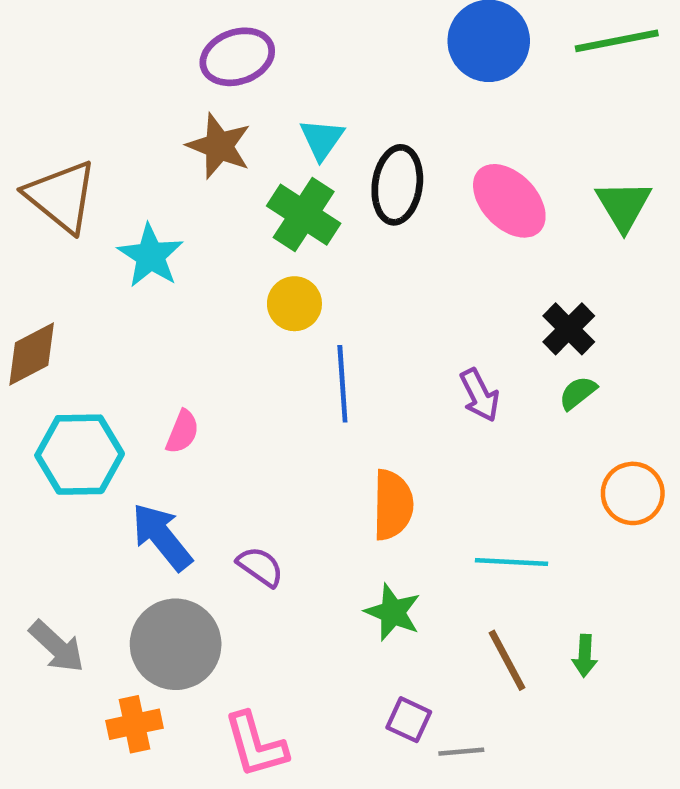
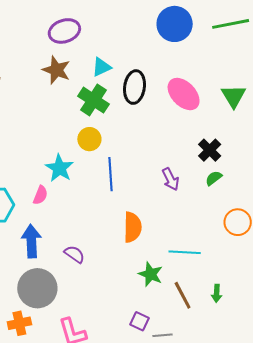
cyan triangle: (322, 139) -> (101, 67), turned 30
cyan star: (150, 256) -> (59, 168), moved
blue arrow: (162, 537) -> (31, 241), turned 36
green star: (393, 612) -> (151, 274), moved

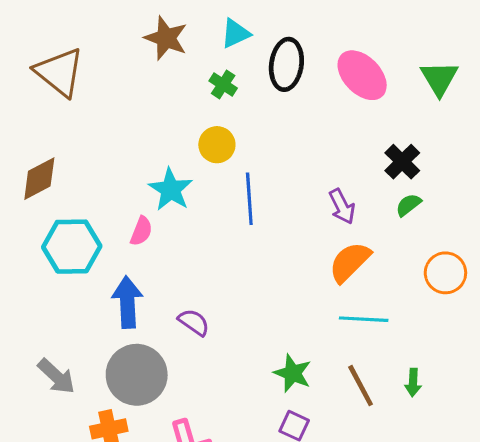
green cross: (93, 100) -> (223, 84), size x0.6
orange semicircle: (133, 227) -> (350, 262), moved, turned -136
green star: (151, 274) -> (293, 373), moved

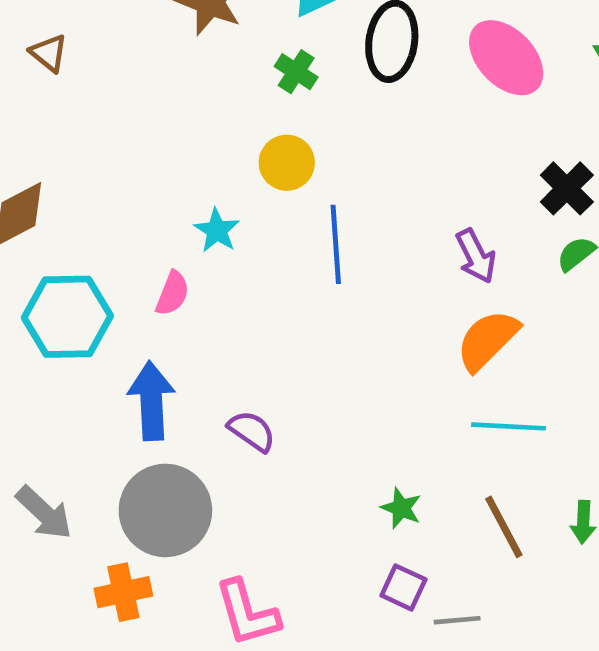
brown triangle: (59, 72) -> (49, 53), size x0.5
cyan star: (171, 189) -> (217, 230), size x0.7
green star: (293, 373) -> (401, 508), size x0.7

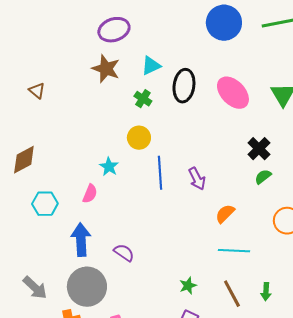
purple arrow: (476, 256) -> (197, 179), moved
cyan hexagon: (67, 317) -> (45, 204), size x0.7
orange semicircle: (487, 340) -> (225, 214), size x0.7
green star: (401, 508) -> (188, 286), turned 30

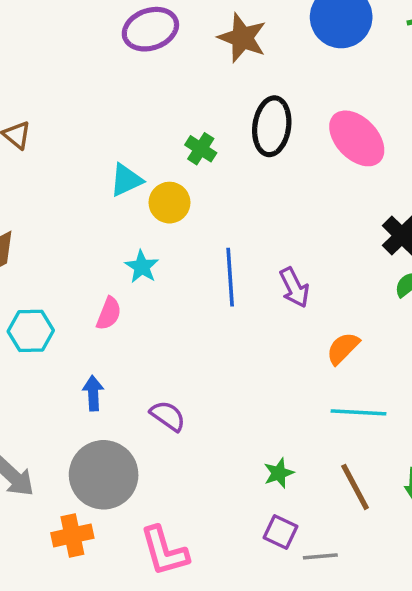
cyan triangle: (151, 66) -> (126, 180), moved
brown star: (106, 69) -> (242, 38), moved
yellow circle: (139, 138) -> (169, 203), moved
blue arrow: (81, 240) -> (93, 393), size x0.6

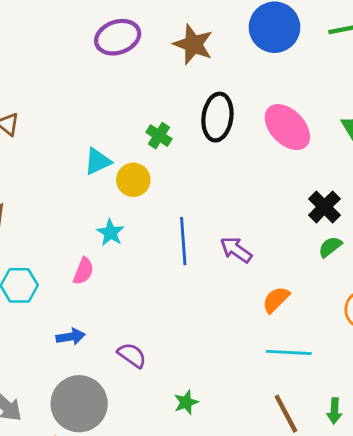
purple arrow: (294, 288) -> (236, 250), turned 152
blue arrow: (93, 393) -> (71, 337), turned 84
green star: (279, 473) -> (186, 402), moved

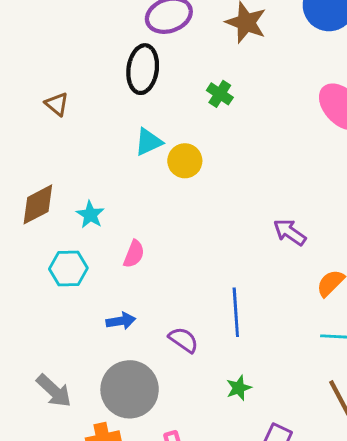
black ellipse: (217, 117) -> (143, 69), moved
green cross: (159, 136) -> (220, 94), moved
cyan star: (110, 233) -> (90, 215), moved
blue line: (183, 241) -> (236, 312), moved

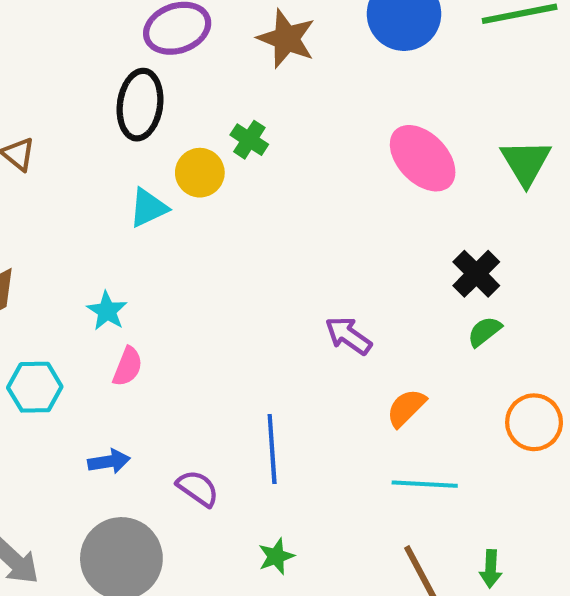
yellow circle: (185, 161) -> (200, 173), moved
cyan star: (90, 215) -> (107, 311), moved

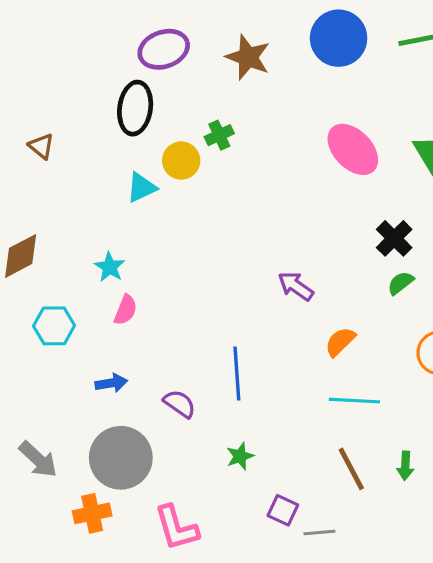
green cross: (249, 140) -> (219, 135), turned 32

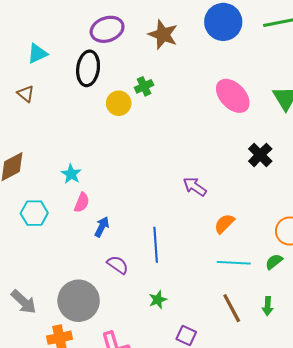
cyan triangle: (141, 188) -> (37, 54), moved
green semicircle: (401, 283) -> (274, 262), moved
blue arrow: (111, 383) -> (102, 227), moved, turned -54

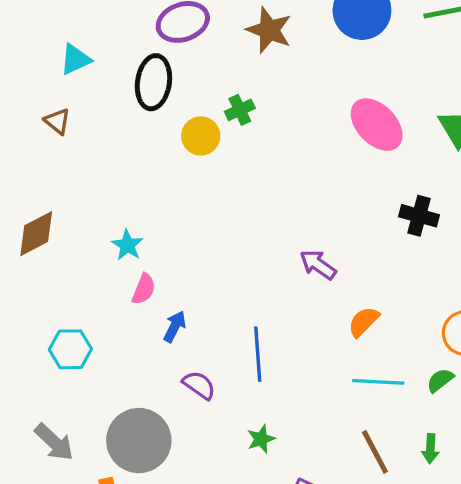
black cross: (260, 155) -> (419, 216), turned -30
cyan hexagon: (34, 213) -> (70, 349), moved

